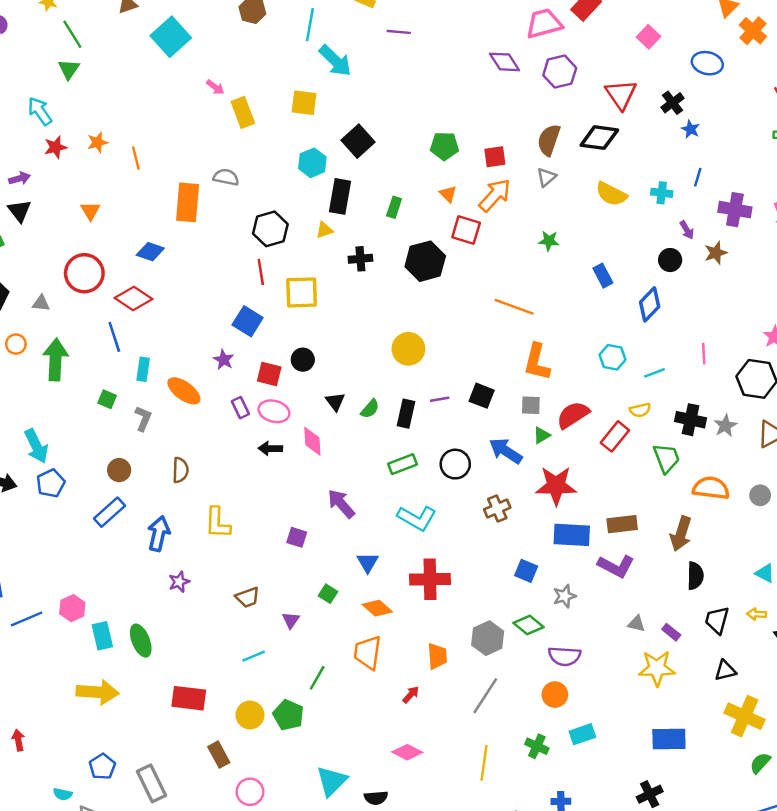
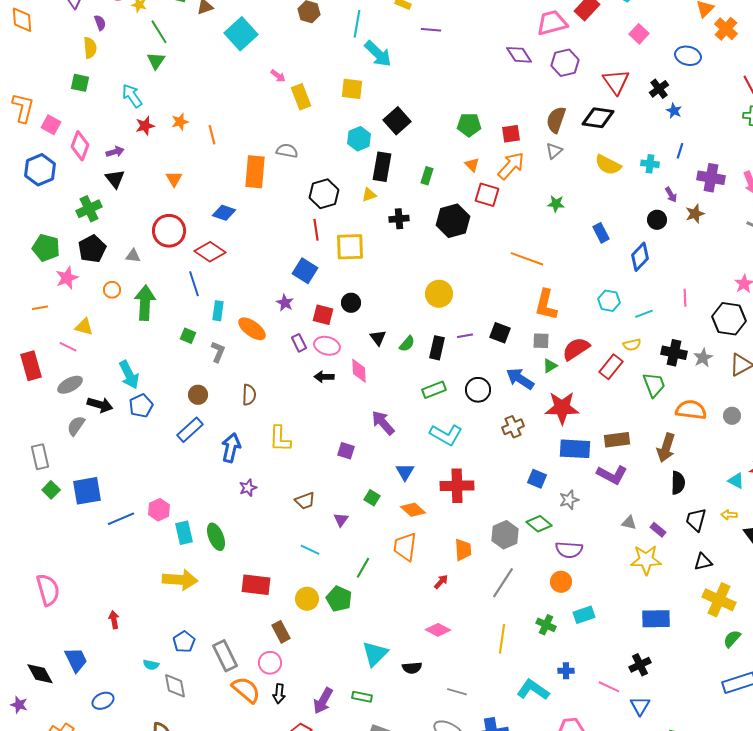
cyan line: (254, 656) -> (310, 550), turned 48
pink circle: (250, 792) -> (270, 663), moved

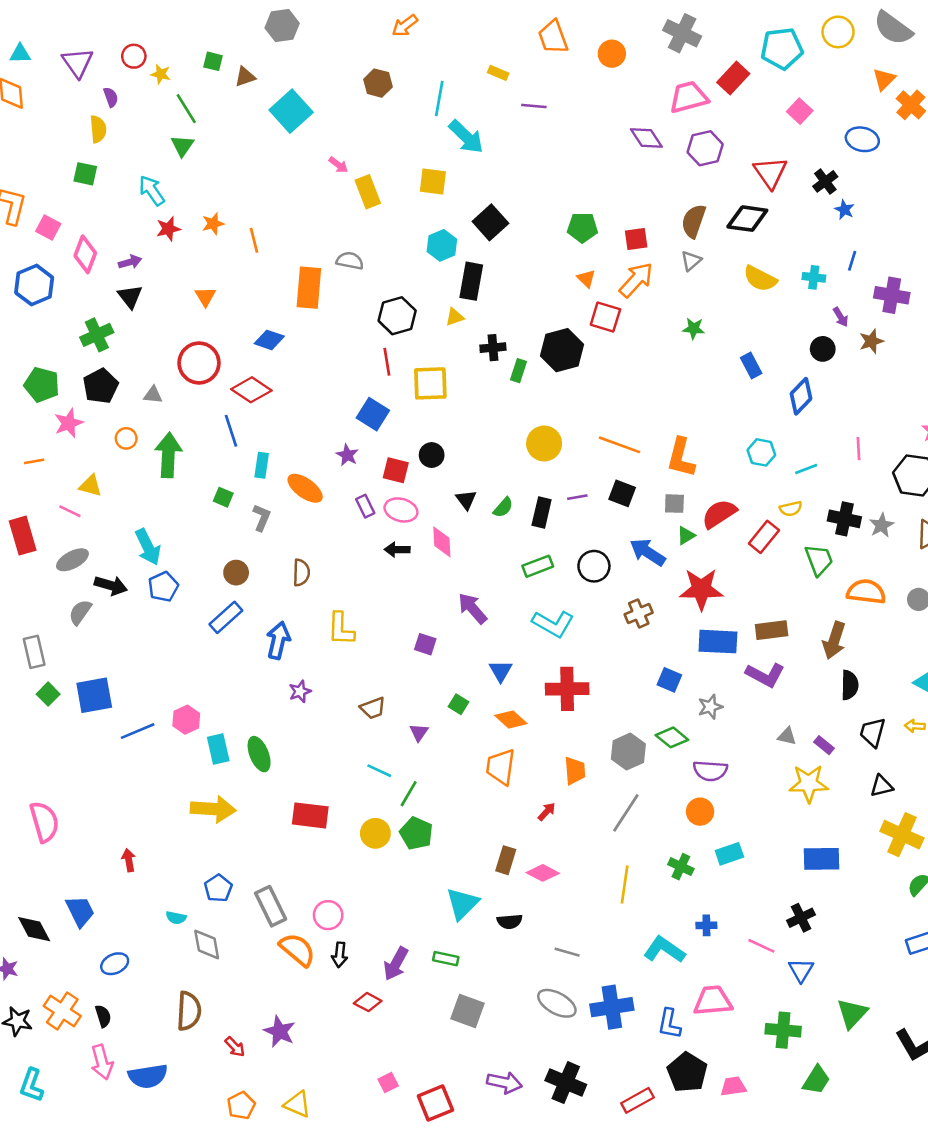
green rectangle: (427, 176) -> (519, 371), moved
orange line: (527, 259) -> (620, 445), moved
green line: (363, 568) -> (409, 794), moved
brown rectangle: (281, 632) -> (506, 860), moved, turned 45

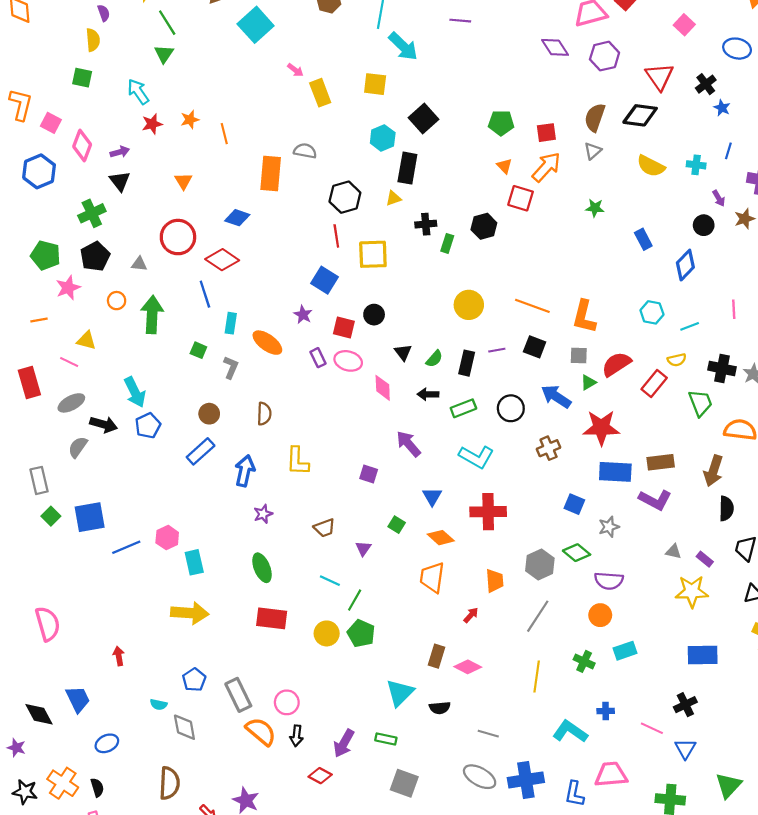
black hexagon: (562, 350) -> (484, 226), size x0.7
black arrow: (397, 550) -> (428, 394), moved
green ellipse: (259, 754) -> (262, 568), moved

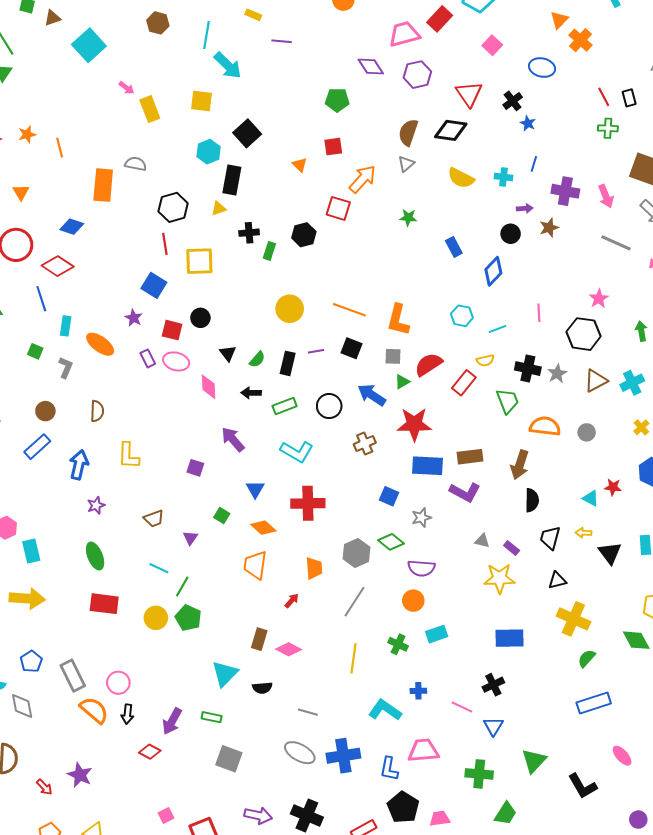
green pentagon: (501, 123) -> (337, 100), moved
red square: (546, 133) -> (333, 147), moved
orange triangle: (504, 166) -> (300, 165), moved
purple arrow: (719, 198) -> (525, 208), turned -63

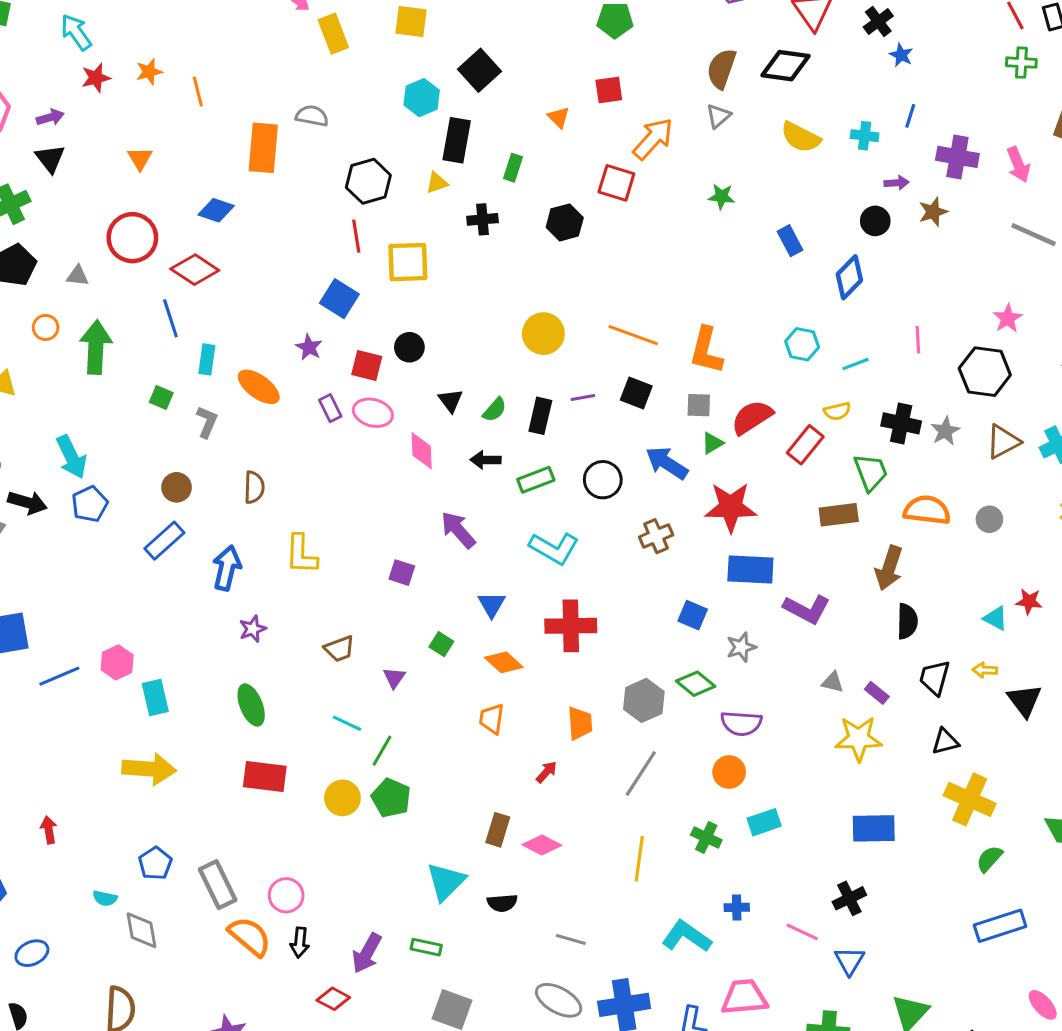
green rectangle: (269, 251) -> (513, 168), moved
brown rectangle: (470, 457) -> (839, 515), moved
orange trapezoid: (255, 565) -> (492, 719), size x0.7

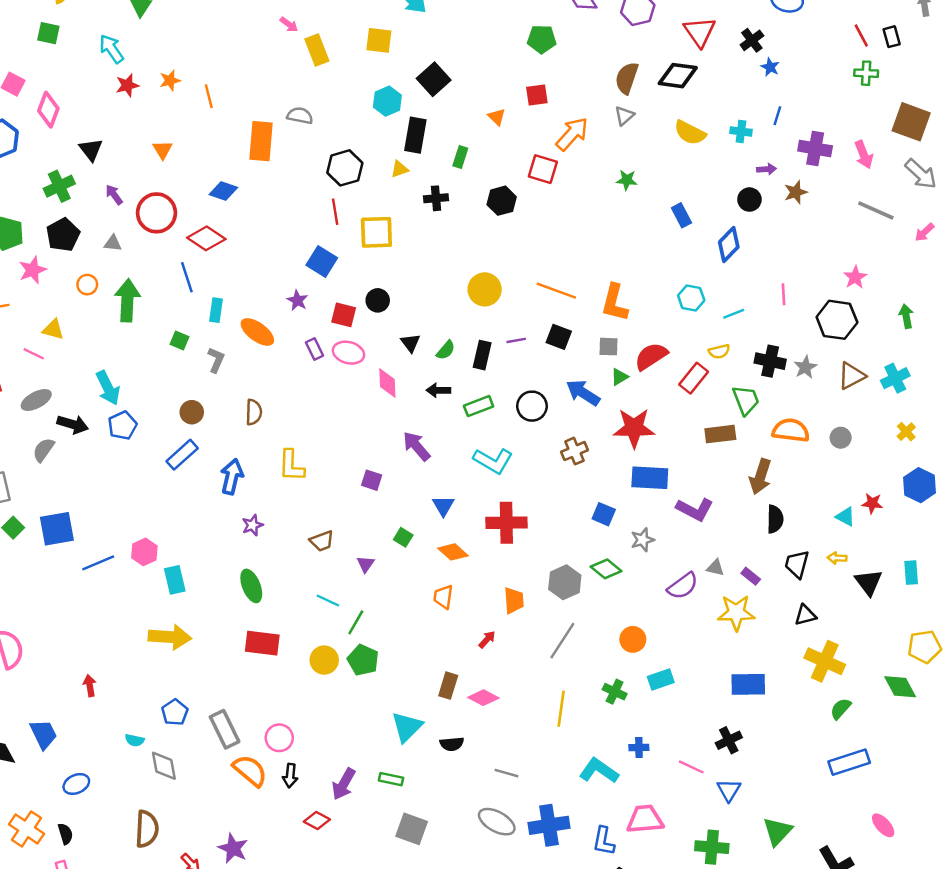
purple arrow: (50, 117) -> (114, 195), moved, turned -110
purple semicircle: (741, 723) -> (683, 586), moved, turned -40

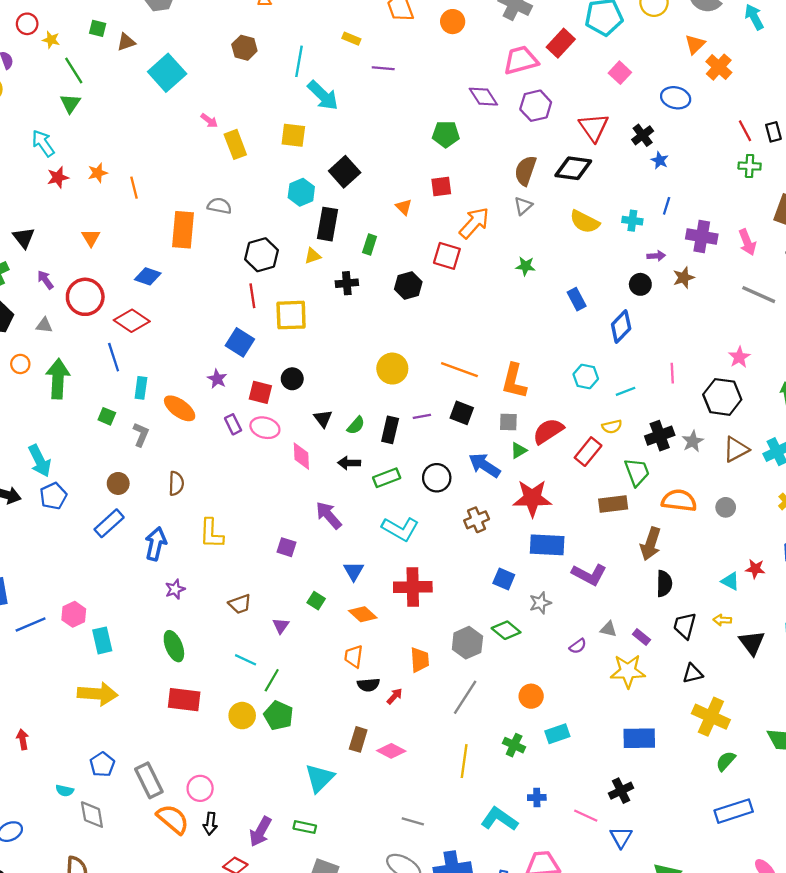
black cross: (770, 361) -> (660, 436), turned -32
purple semicircle: (683, 586) -> (578, 646), size x0.6
black semicircle: (452, 744) -> (368, 685), moved

